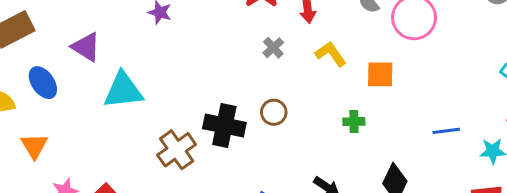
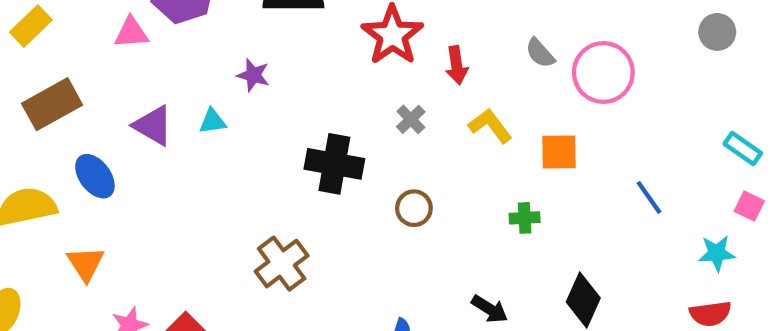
cyan triangle: (123, 90) -> (213, 121), moved, size x0.5
black cross: (224, 126) -> (334, 164), moved
blue line: (446, 131) -> (649, 197), moved, turned 64

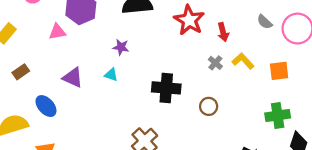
brown rectangle: (52, 104) -> (21, 72), size x0.6
gray cross: (411, 119) -> (215, 63), moved
cyan triangle: (213, 121) -> (111, 75), moved, turned 32
green cross: (525, 218) -> (278, 116), moved, size x1.6

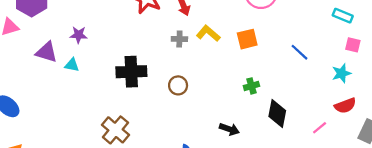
gray cross: (215, 63) -> (179, 39), turned -32
purple triangle: (73, 78) -> (47, 52), moved
green cross: (278, 116) -> (251, 86), size x0.6

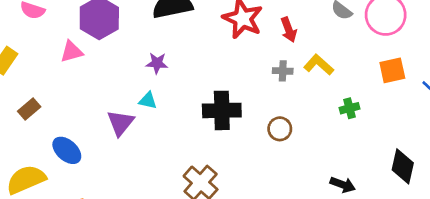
orange square: (247, 39) -> (392, 70), moved
purple triangle: (47, 52) -> (120, 123), moved, turned 50
green cross: (251, 86) -> (349, 108), moved

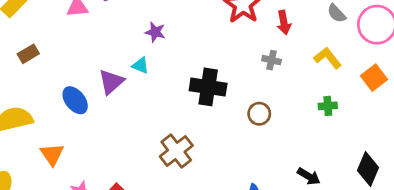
yellow L-shape: (319, 65) -> (328, 58), moved
orange square: (392, 70) -> (374, 78), turned -35
blue ellipse: (67, 150) -> (75, 100), moved

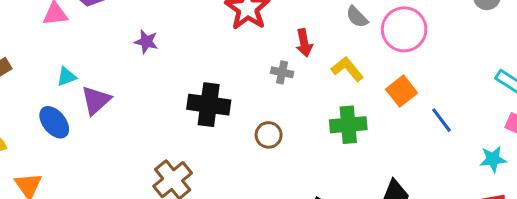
red arrow: (284, 22) -> (304, 43), moved
cyan triangle: (141, 66) -> (67, 77), moved, turned -42
green cross: (328, 106) -> (348, 125), size x1.6

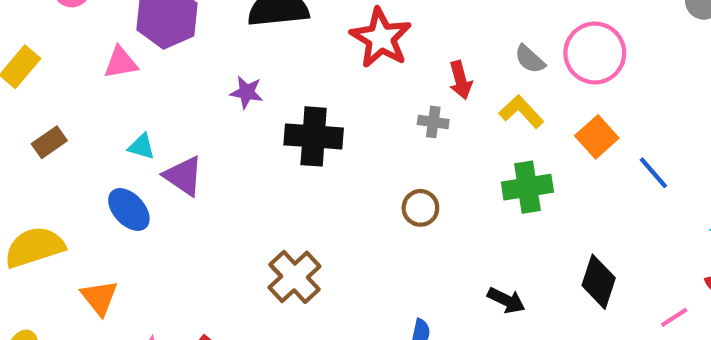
gray semicircle: (357, 17) -> (530, 59), moved
cyan triangle: (67, 77) -> (142, 147), turned 40
purple triangle: (96, 100) -> (183, 176), turned -40
black cross: (209, 105) -> (314, 136), moved

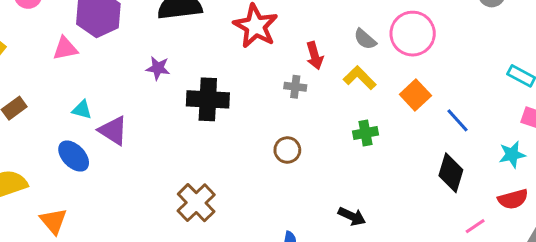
green cross: (527, 187) -> (365, 133), size x0.7
black diamond: (599, 282) -> (451, 173), moved

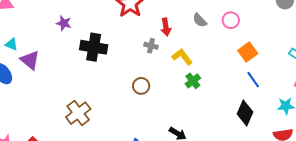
pink circle: (413, 34) -> (231, 20), size x0.6
yellow L-shape: (360, 78) -> (182, 57), moved
orange square: (415, 95) -> (248, 52), moved
green cross: (365, 133) -> (193, 81), turned -35

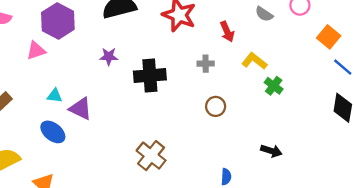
gray cross: (151, 46) -> (206, 64), moved

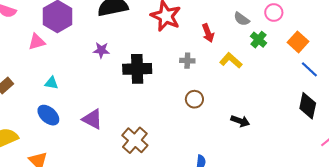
green cross: (274, 86) -> (259, 40), moved
purple triangle: (81, 109) -> (92, 119), moved
black arrow: (271, 151) -> (240, 121), moved

